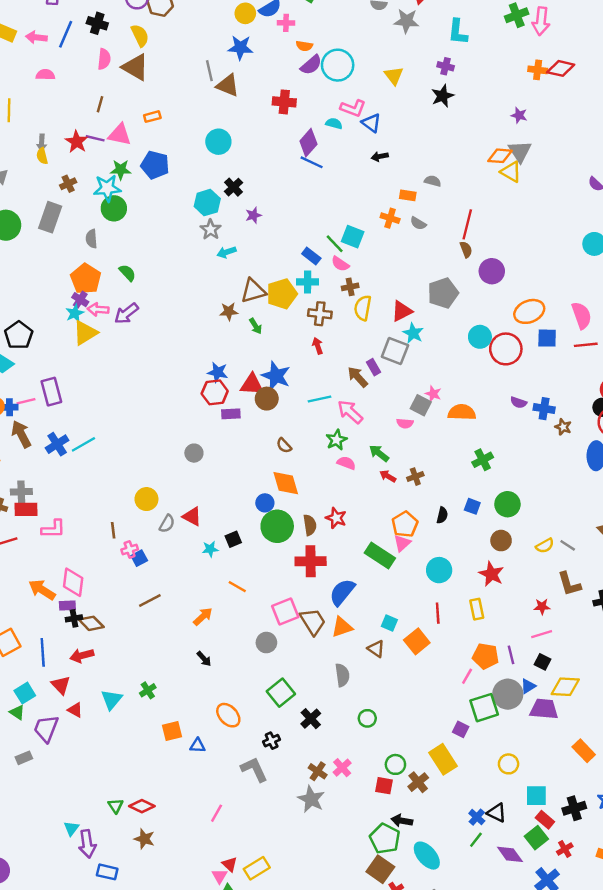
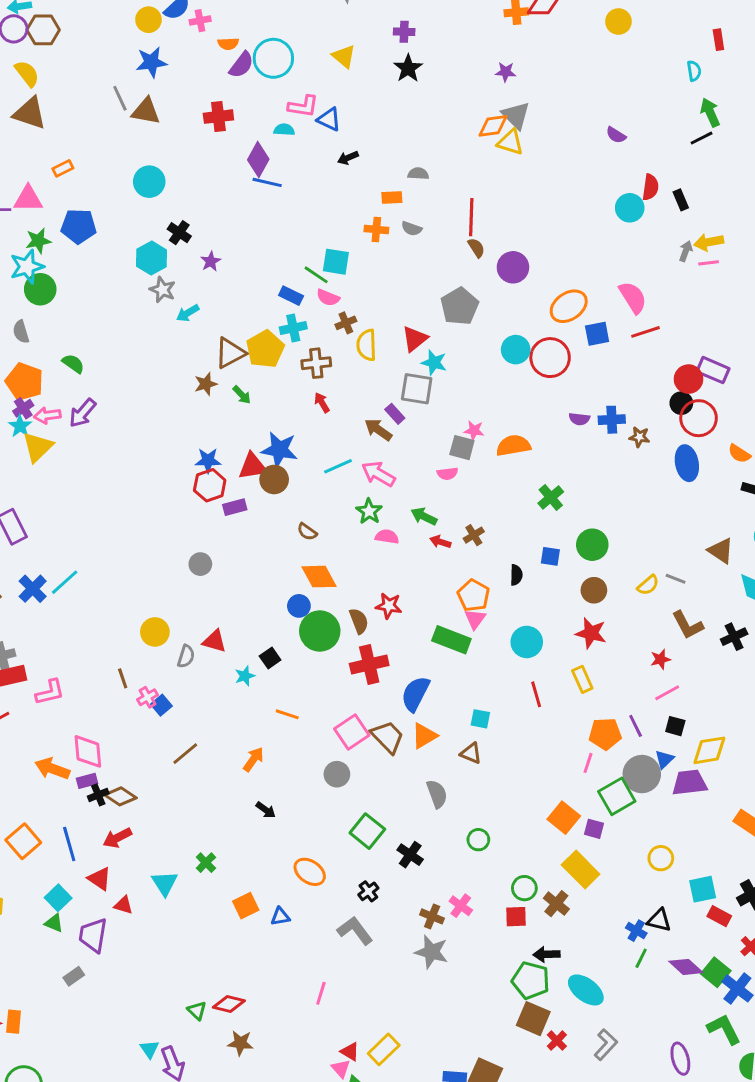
purple cross: (80, 300) -> (23, 408), turned 35
orange square: (417, 641) -> (564, 818), moved
green square: (536, 838) -> (716, 972), moved

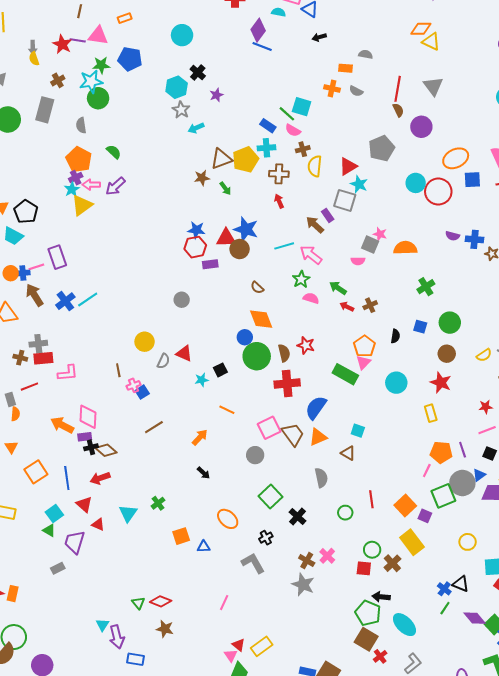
gray triangle: (516, 115) -> (433, 86), moved
red line: (536, 694) -> (371, 499), moved

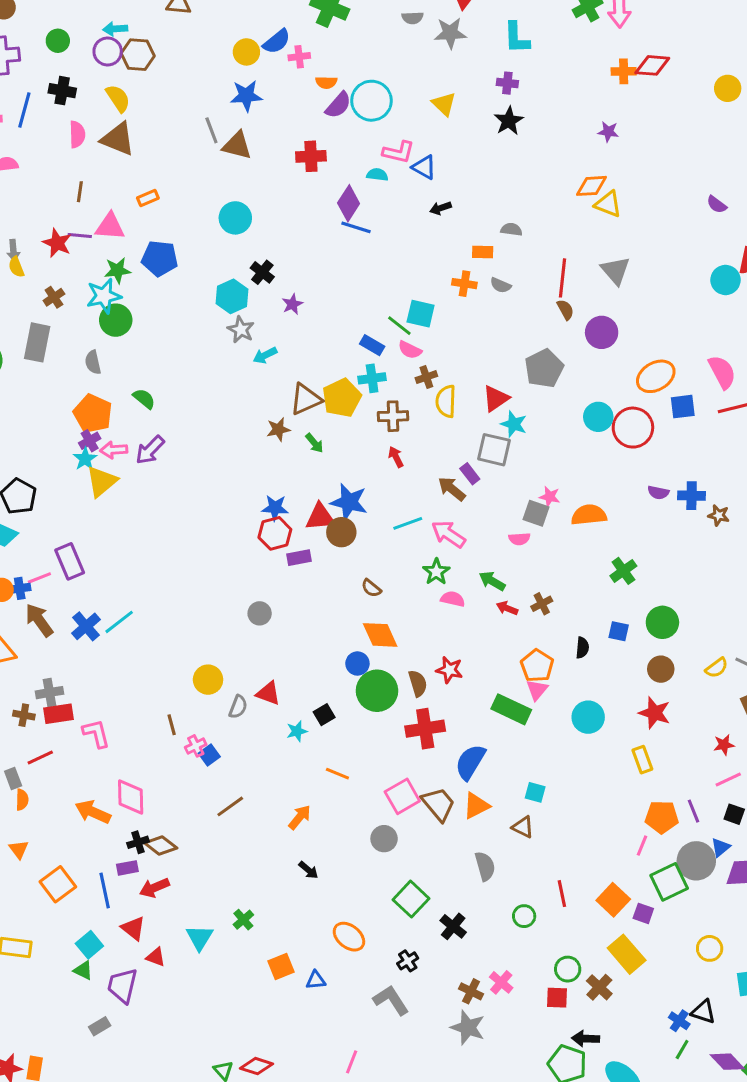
pink L-shape: (68, 373) -> (96, 734), turned -95
purple rectangle: (85, 437) -> (127, 868), moved

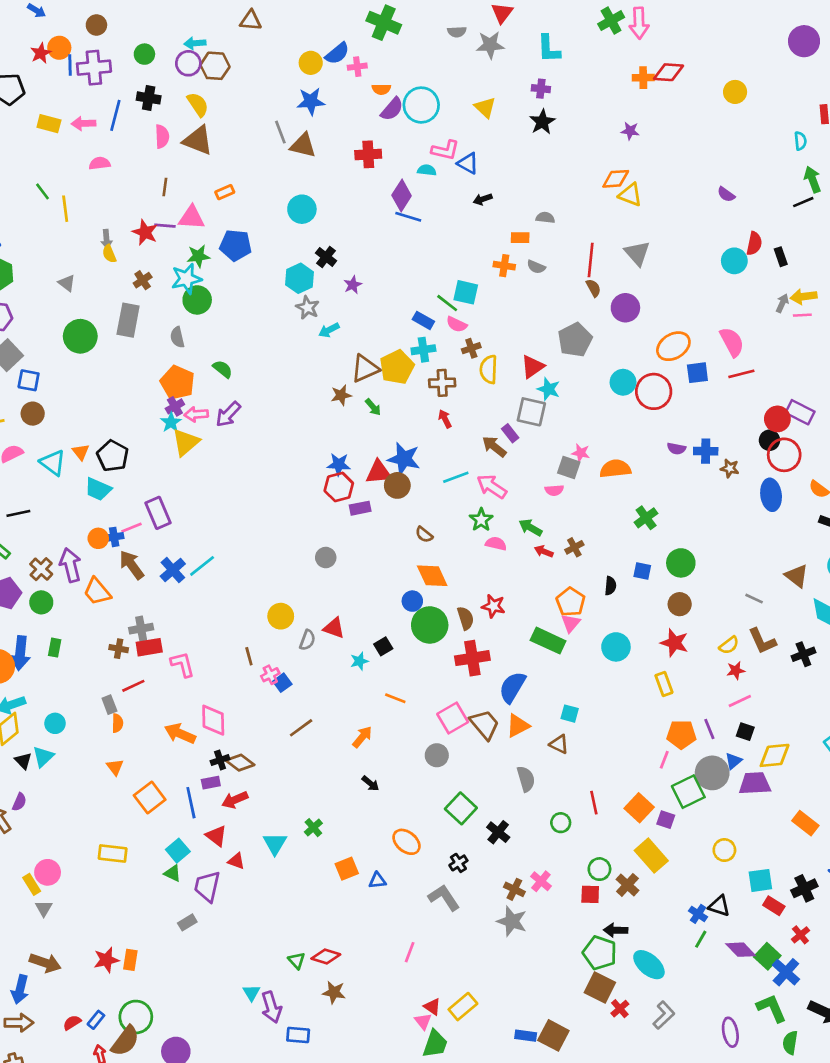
yellow semicircle: (717, 668) -> (729, 645), moved

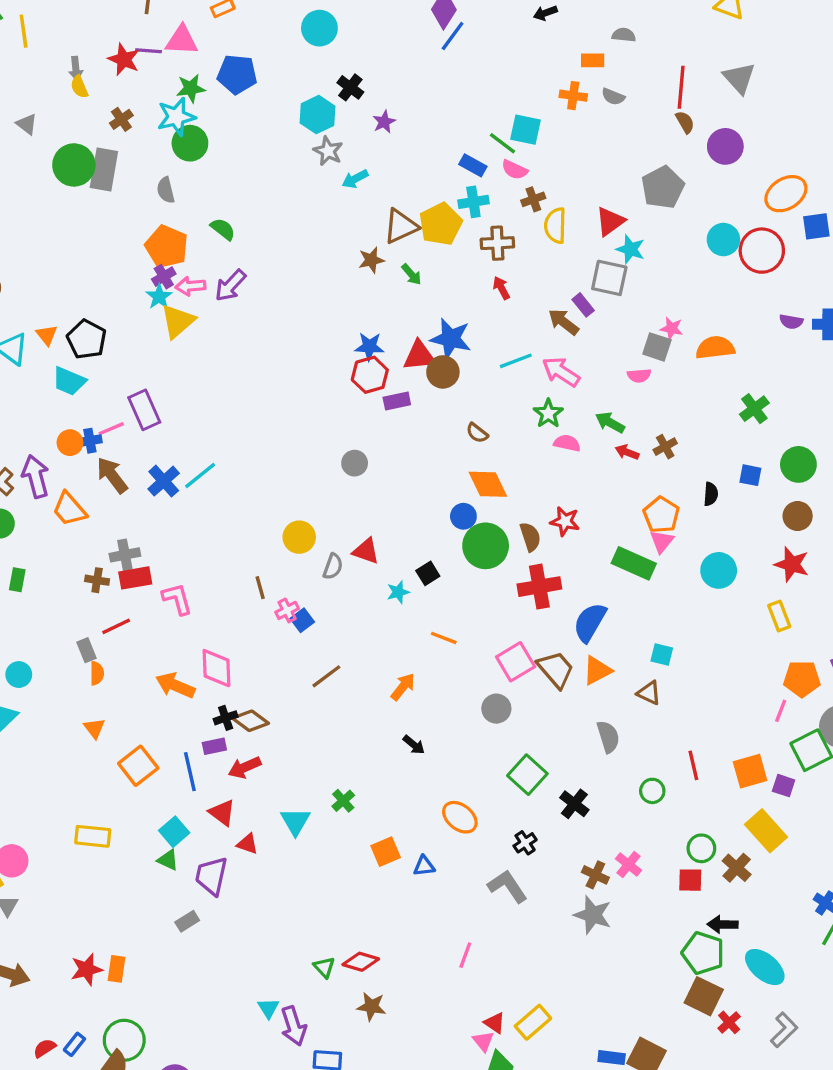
blue line: (408, 217) -> (453, 36), turned -70
green circle: (80, 336) -> (74, 165), moved
orange square: (639, 808) -> (750, 771), turned 32

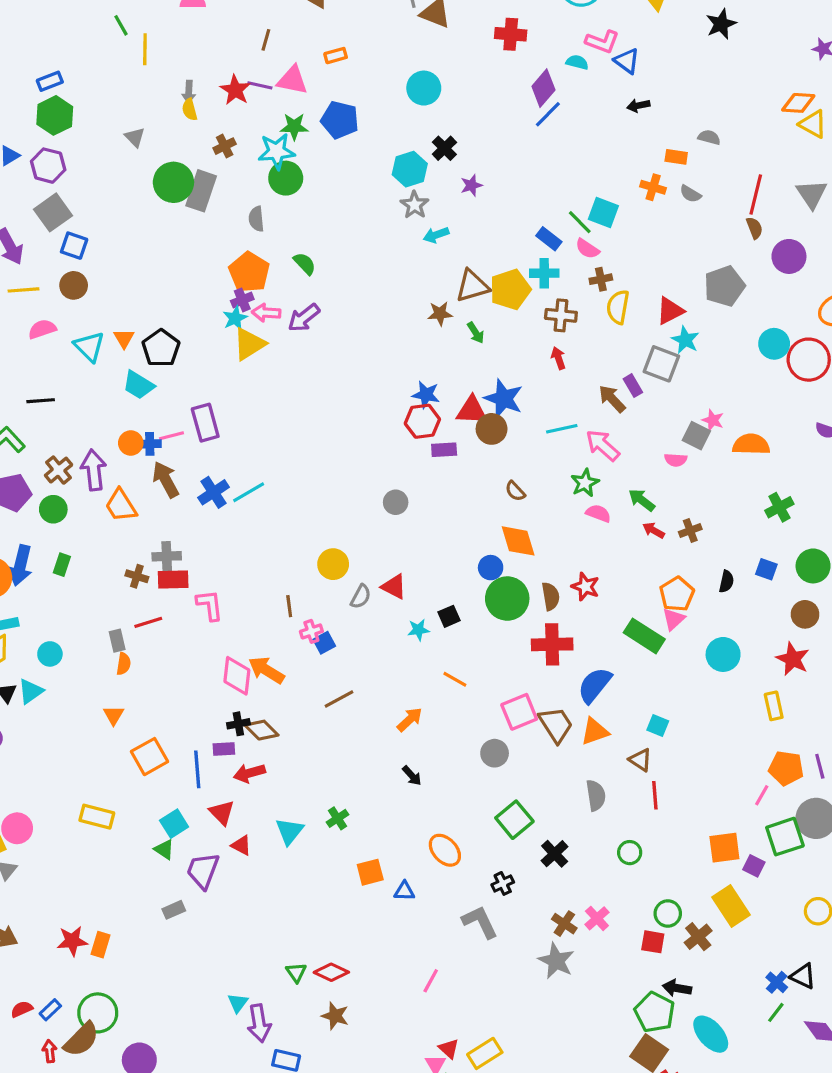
orange arrow: (175, 685) -> (266, 670), moved
red line: (693, 765) -> (655, 795), moved

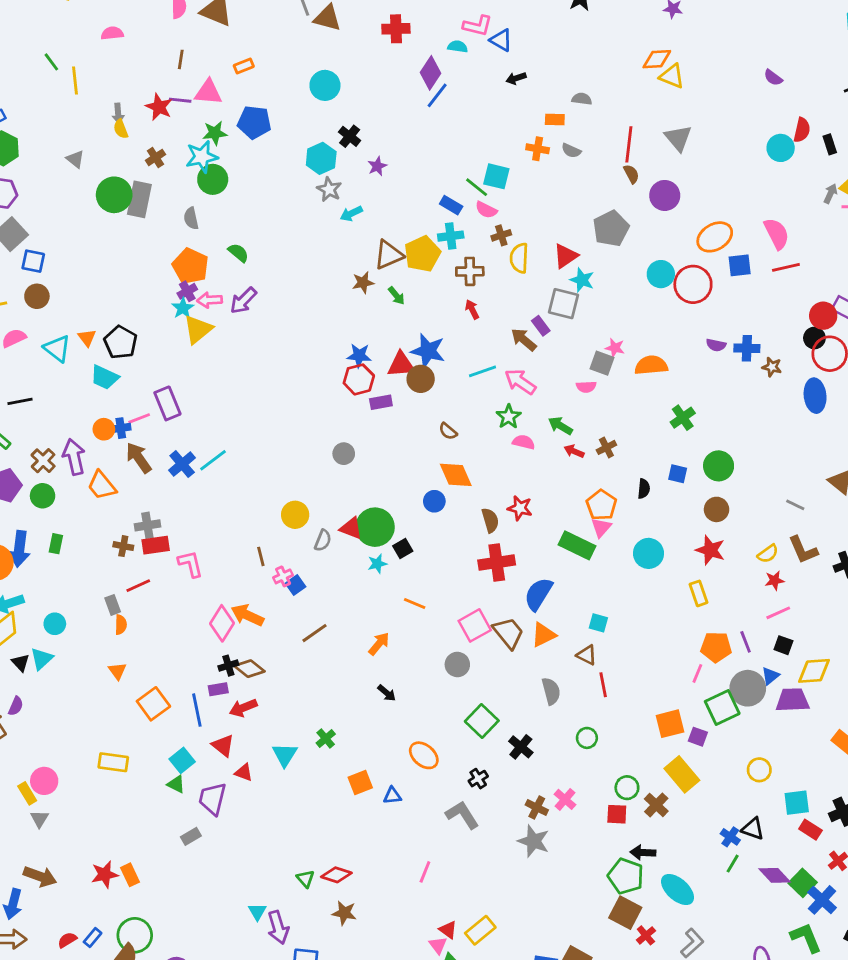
green circle: (507, 599) -> (375, 527), moved
pink diamond: (237, 676) -> (222, 623), turned 32
orange rectangle: (100, 945) -> (130, 875), turned -35

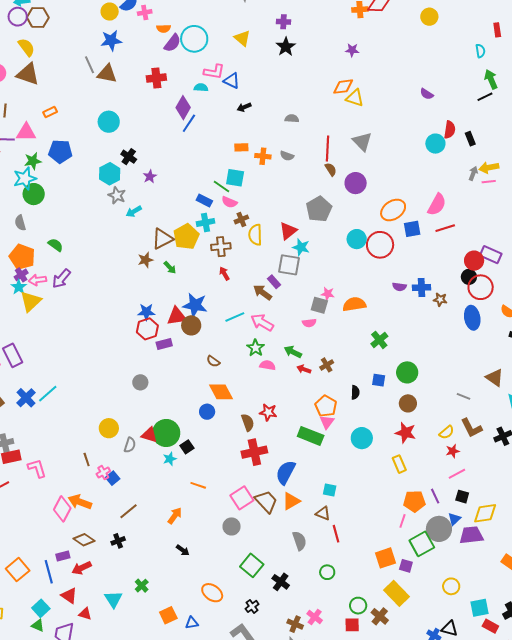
orange rectangle: (555, 119) -> (241, 147), moved
pink semicircle: (777, 234) -> (437, 205), turned 60
black cross: (228, 666) -> (118, 541), moved

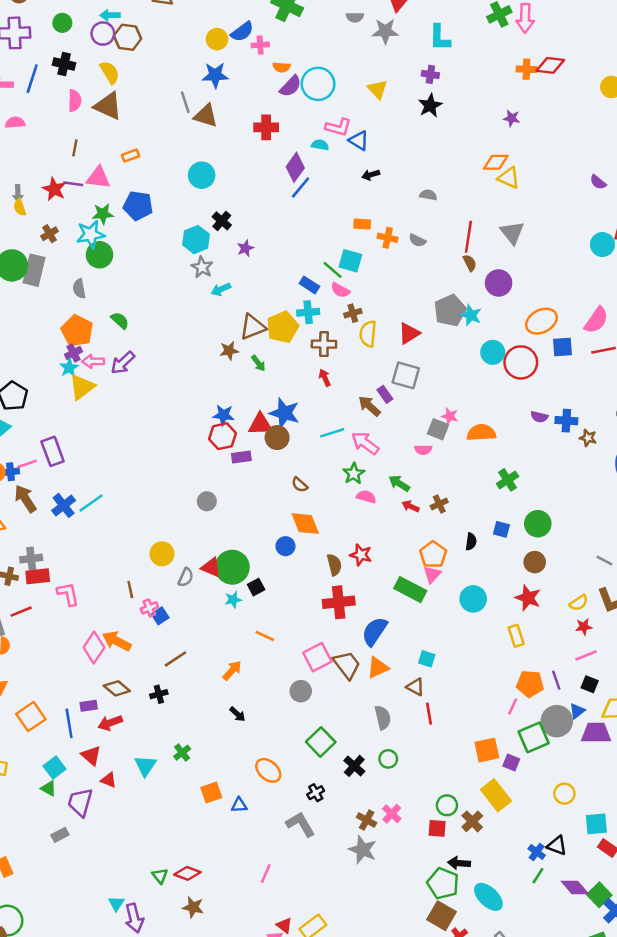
cyan star: (301, 247) -> (471, 315), moved
green circle: (327, 572) -> (388, 759), moved

